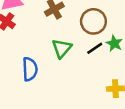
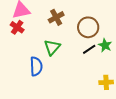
green triangle: (62, 48) -> (52, 47), moved

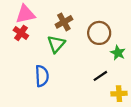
green triangle: (52, 47) -> (56, 44), moved
black line: (89, 49) -> (100, 76), moved

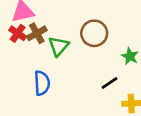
brown cross: (64, 22) -> (37, 33), moved
brown circle: (99, 33) -> (94, 33), moved

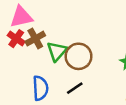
brown circle: (94, 33) -> (79, 56), moved
black line: (110, 83) -> (75, 88), moved

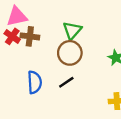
brown cross: (35, 39) -> (30, 36), turned 36
green triangle: (57, 51) -> (72, 31), moved

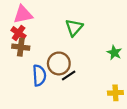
brown cross: (30, 36) -> (21, 47), moved
brown circle: (70, 53) -> (59, 63), moved

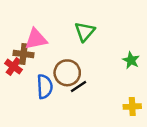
pink triangle: (23, 14) -> (36, 39), moved
red cross: (19, 33) -> (13, 67), moved

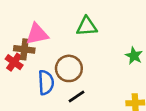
green triangle: (85, 32) -> (87, 26), turned 45
black line: (78, 87) -> (77, 97), moved

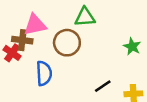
brown circle: (69, 68) -> (67, 43), moved
black line: (77, 97) -> (103, 86), moved

